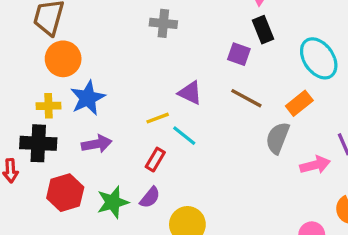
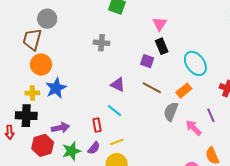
yellow line: (158, 118) -> (117, 142), moved
purple arrow: (97, 144) -> (60, 128), moved
red rectangle: (155, 160) -> (97, 125), turned -40
pink arrow: (315, 165) -> (194, 128), turned -120

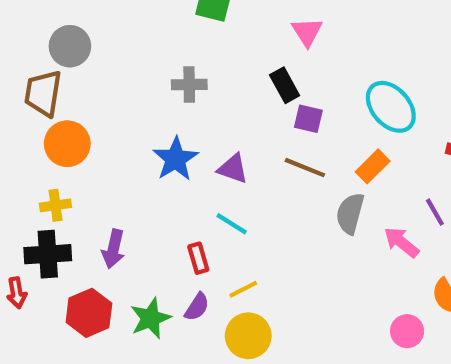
black rectangle: (162, 46) -> (285, 85), moved
purple square: (147, 61) -> (308, 119), moved
blue star: (56, 88) -> (176, 159), moved
purple arrow: (60, 128) -> (113, 249), moved, turned 120

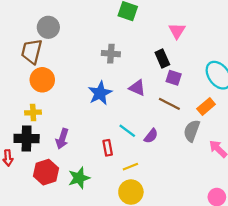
purple triangle: (233, 169) -> (137, 88), moved
purple semicircle: (197, 307) -> (151, 136), moved

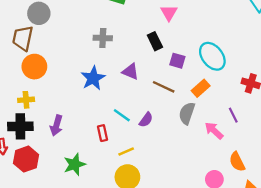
purple square: (174, 78) -> (177, 61), moved
red hexagon: (46, 172) -> (26, 159), moved

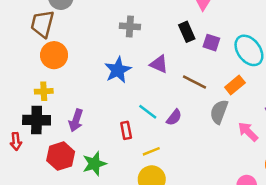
purple square: (177, 61) -> (211, 43), moved
red hexagon: (26, 159) -> (61, 156), moved

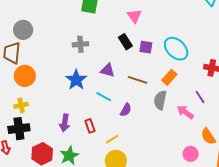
cyan line: (148, 112) -> (104, 97), moved
purple arrow: (76, 120) -> (65, 123), moved

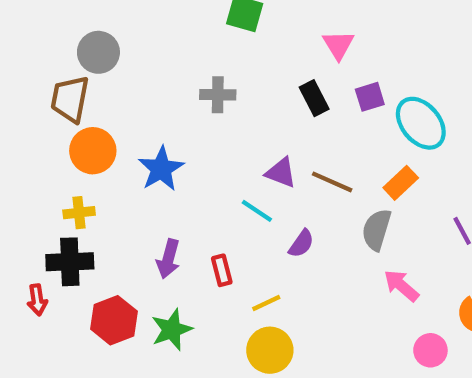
purple square: (146, 47) -> (370, 97), moved, turned -32
purple triangle: (108, 70) -> (281, 173), moved
blue star: (76, 80) -> (161, 169), moved
pink arrow: (185, 112) -> (401, 286), moved

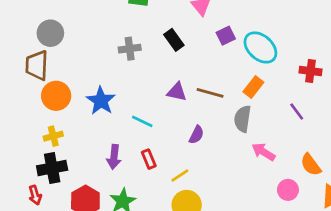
black rectangle: (314, 98) -> (174, 40), moved
cyan line: (257, 211) -> (142, 121), moved

